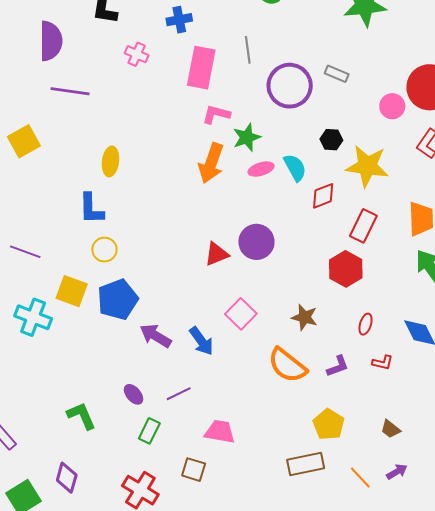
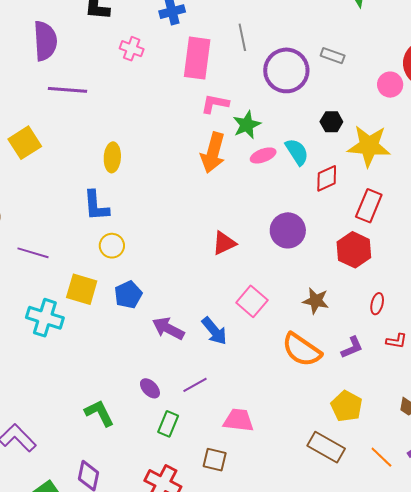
purple circle: (256, 242) -> (288, 230), moved
blue pentagon: (118, 299) -> (128, 295), size x0.7
brown rectangle: (306, 464) -> (326, 447), turned 45

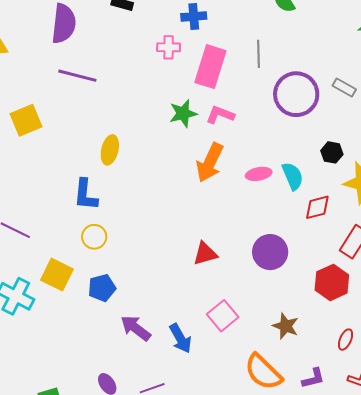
pink cross: (132, 49) -> (169, 47), moved, turned -30
green star: (247, 125) -> (183, 113), moved

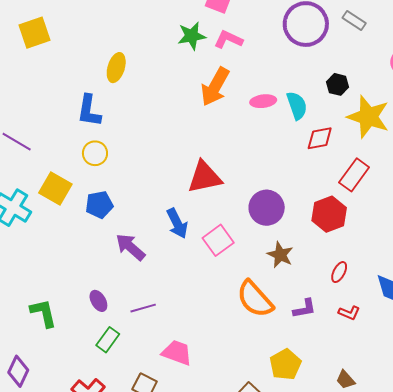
purple circle: (270, 252) -> (267, 208), moved
red triangle: (205, 254) -> (205, 177), size x1.4
blue arrow: (181, 338) -> (177, 223), moved

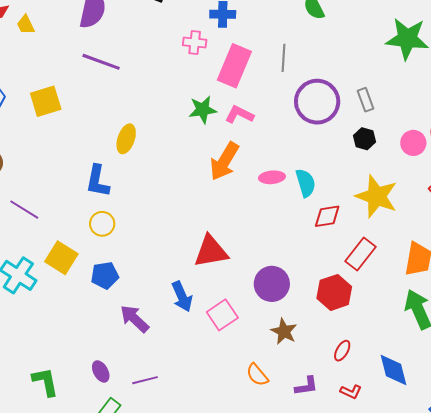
gray rectangle: (354, 20) -> (366, 100), turned 35
black hexagon: (338, 84) -> (364, 139), moved
orange semicircle: (255, 299) -> (257, 375), size x0.6

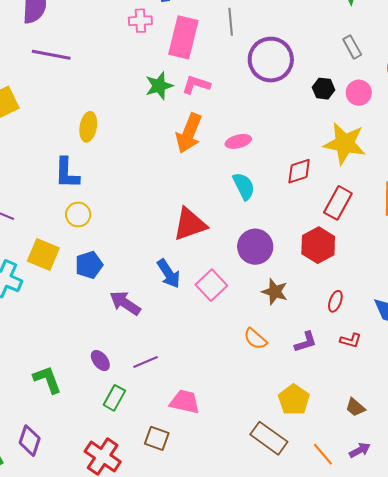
gray rectangle: (366, 100) -> (352, 47), moved
pink circle: (413, 143) -> (359, 93), moved
cyan semicircle: (306, 183) -> (244, 186), moved

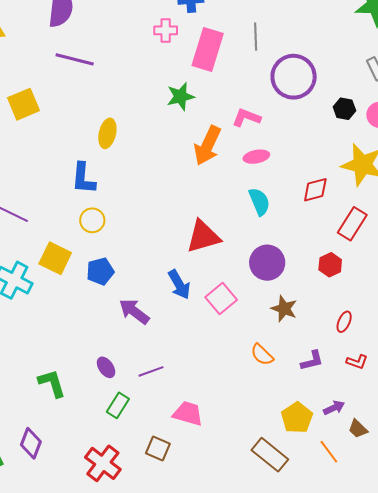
pink L-shape: (196, 85) -> (246, 118), moved
red hexagon: (318, 245) -> (330, 265), size x0.7
purple arrow: (360, 450) -> (334, 408), moved
orange line: (323, 454) -> (329, 452), moved

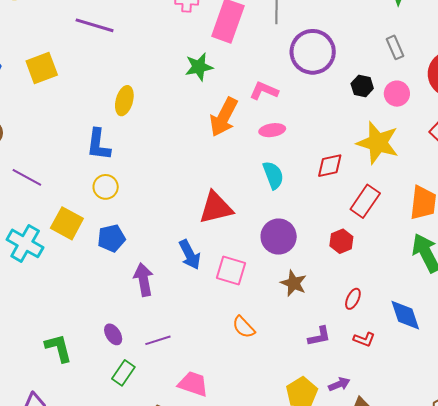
pink square: (221, 299) -> (231, 270), turned -36
purple arrow: (134, 311) -> (144, 280), turned 40
orange semicircle: (262, 355) -> (244, 327), moved

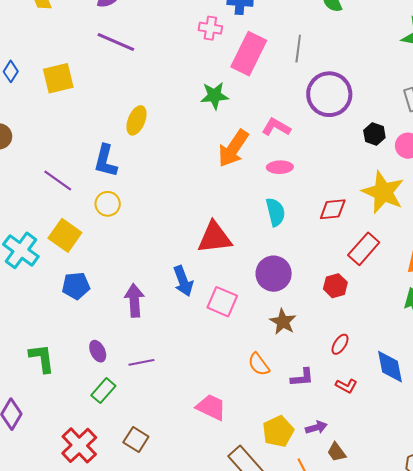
purple line: (27, 177) -> (58, 180), moved
blue pentagon: (111, 238) -> (76, 286), moved
orange semicircle: (244, 327) -> (259, 364), moved
pink trapezoid: (193, 384) -> (211, 407), moved

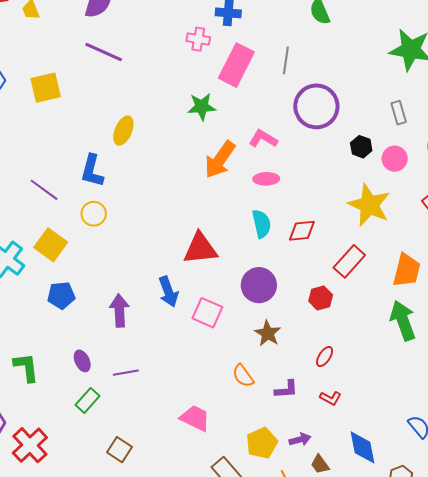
red diamond: (333, 209) -> (302, 231), moved
blue diamond: (390, 367) -> (363, 447), moved
red cross: (79, 445) -> (30, 445), moved

